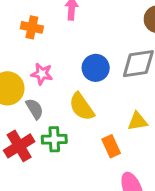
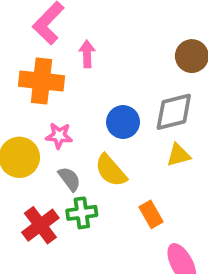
orange cross: (32, 27) -> (42, 81), size x1.6
gray semicircle: (35, 109) -> (69, 179), moved
yellow triangle: (138, 121) -> (179, 155), moved

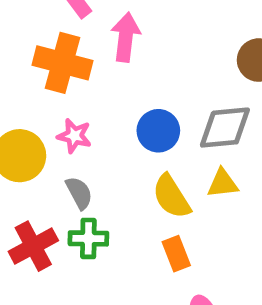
pink arrow: (87, 54) -> (126, 37), size x1.4
yellow semicircle: (111, 170) -> (171, 197), moved

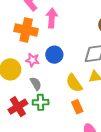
blue circle: (158, 131) -> (54, 55), moved

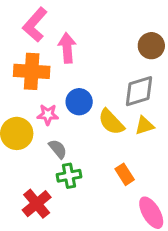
yellow semicircle: (74, 83) -> (111, 122), moved
red cross: (18, 107) -> (37, 204), moved

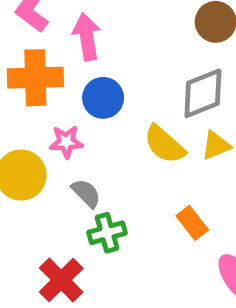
blue circle: (79, 102) -> (103, 98), moved

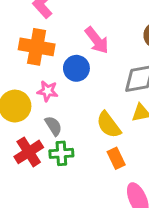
pink arrow: (87, 37) -> (97, 40), moved, turned 140
yellow semicircle: (164, 144) -> (109, 125), moved
red cross: (61, 280) -> (29, 152), moved

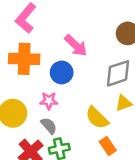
pink star: (48, 91) -> (49, 101), moved

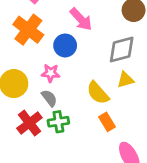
orange cross: (24, 59) -> (28, 30), turned 32

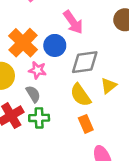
orange cross: (28, 30) -> (23, 43), moved
gray diamond: (122, 50) -> (85, 62), moved
yellow triangle: (126, 80) -> (109, 86), turned -30

